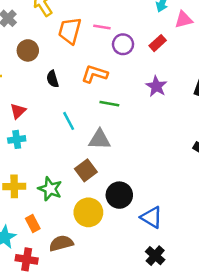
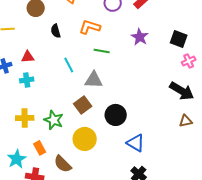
red triangle: (18, 111) -> (28, 57), turned 40
black circle: (119, 195) -> (116, 115), moved
brown semicircle: (61, 243) -> (63, 164), turned -120

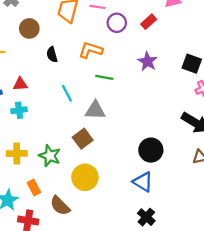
black circle: (116, 115) -> (151, 150), moved

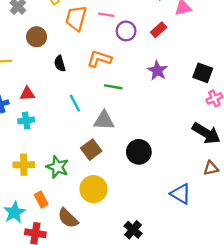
black circle: (151, 150) -> (139, 152), moved
blue triangle: (143, 182) -> (181, 194), moved
black cross: (146, 217) -> (133, 230), moved

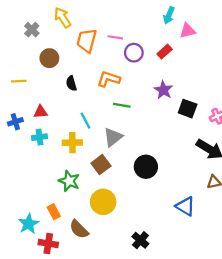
black square: (203, 73) -> (188, 109), moved
gray triangle: (104, 120) -> (113, 137), turned -40
yellow cross: (24, 165) -> (72, 143), moved

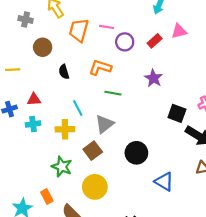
gray cross: (32, 30) -> (26, 20), turned -32
pink triangle: (188, 31) -> (179, 31), moved
black square: (188, 109) -> (177, 113), moved
blue triangle: (185, 206) -> (164, 182), moved

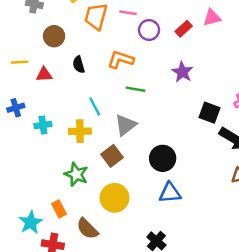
red triangle: (34, 99) -> (44, 74), moved
blue triangle: (164, 182) -> (170, 193), moved, turned -36

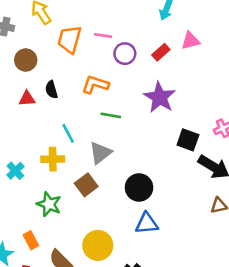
purple star: (182, 72) -> (160, 97), size x1.4
red triangle: (44, 74) -> (27, 99), moved
cyan cross: (43, 125) -> (15, 171), moved, turned -35
yellow circle: (114, 198) -> (98, 245), moved

